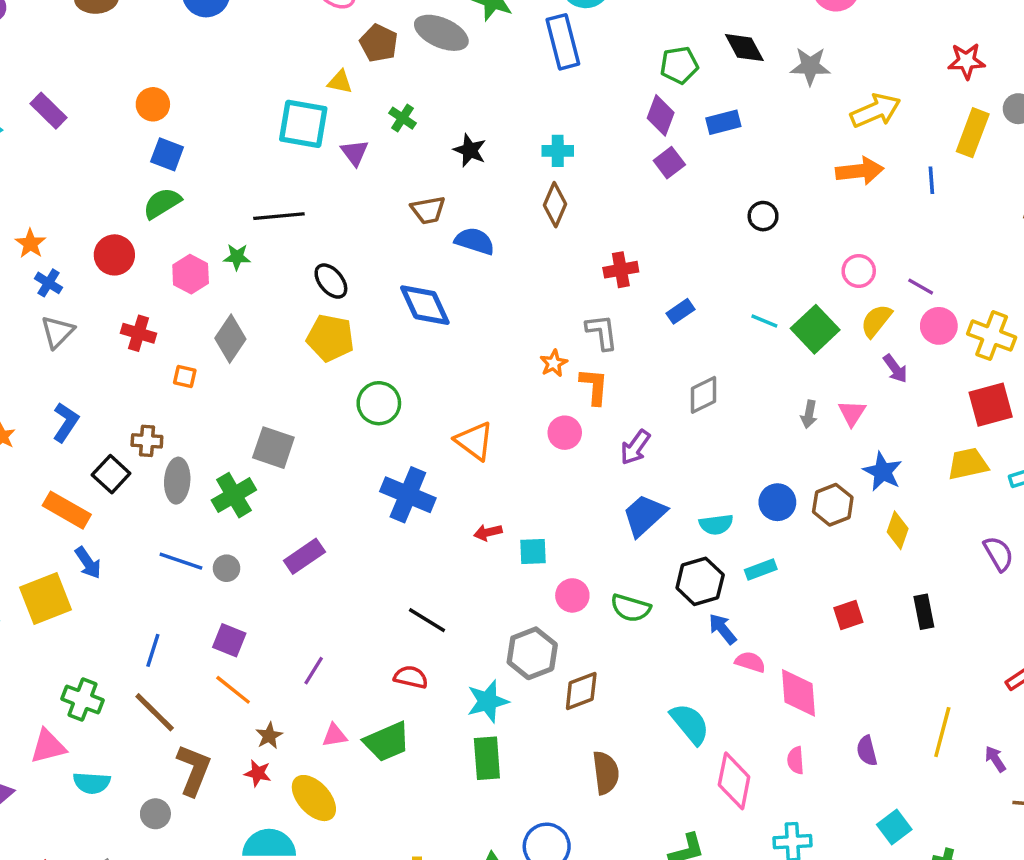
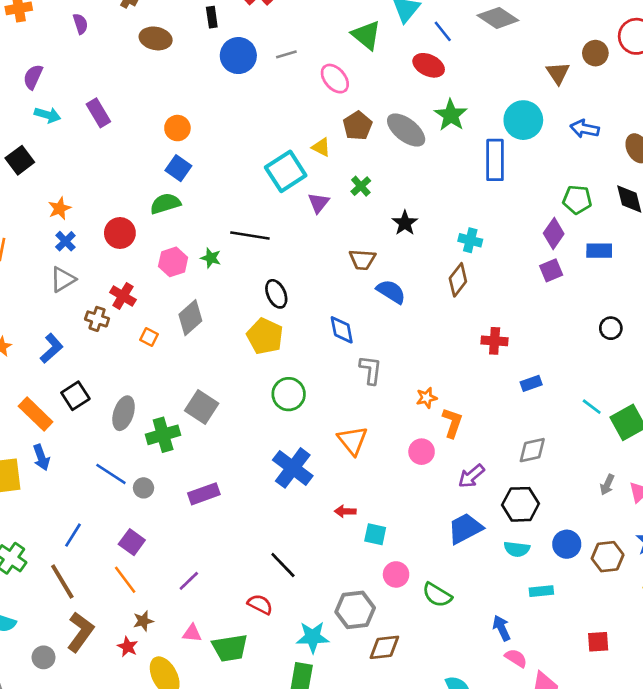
cyan square: (303, 124) -> (286, 171), turned 33
blue diamond: (425, 305) -> (342, 330), size x0.7
gray L-shape: (602, 332) -> (371, 370), moved
brown cross: (147, 441) -> (97, 319), moved
black hexagon: (700, 581) -> (521, 504), moved

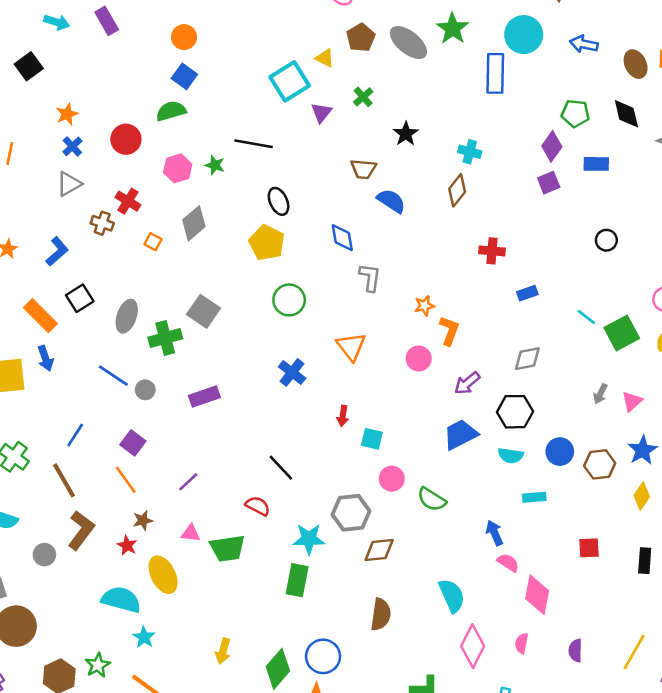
blue cross: (293, 468) -> (292, 372), size x0.7
red arrow: (345, 511) -> (343, 416), turned -84

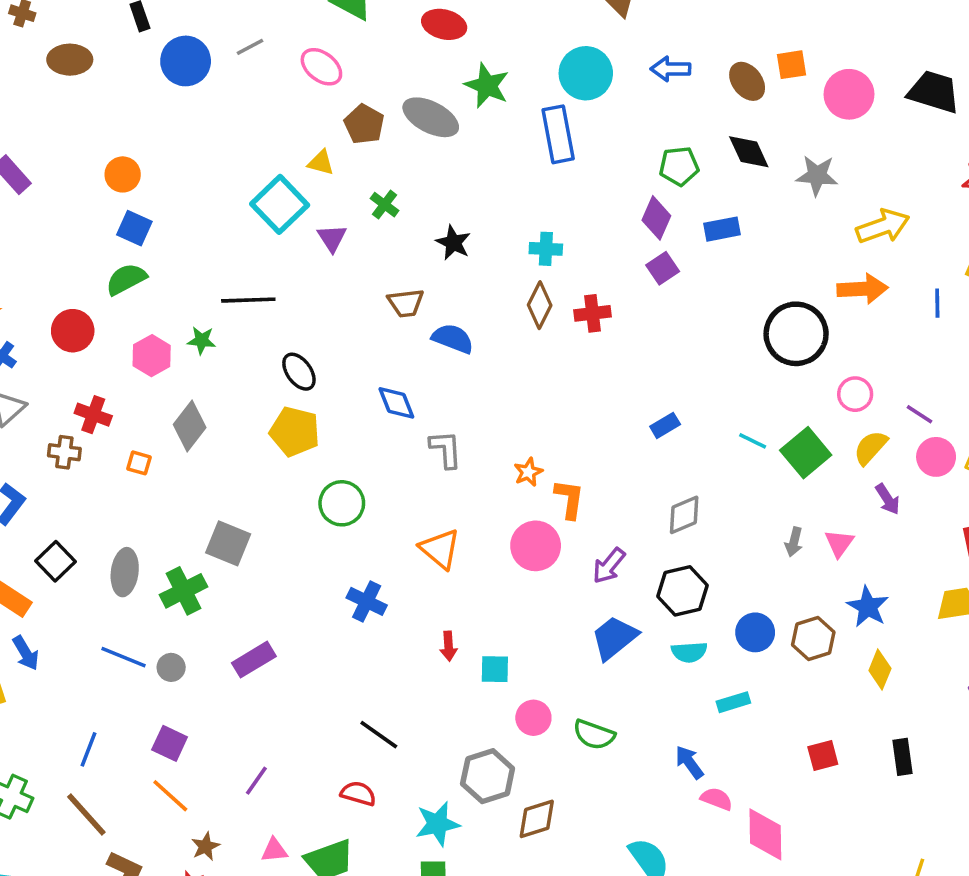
black circle: (606, 240) -> (796, 334), moved, size x2.0
red cross: (492, 251) -> (593, 313), moved
pink circle: (419, 358) -> (536, 546), size x1.4

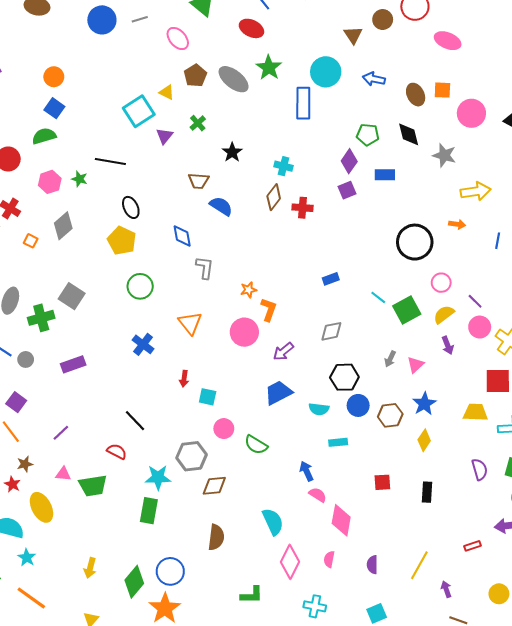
orange arrow: (862, 289) -> (457, 224), size x0.6
black hexagon: (683, 591) -> (344, 377), moved

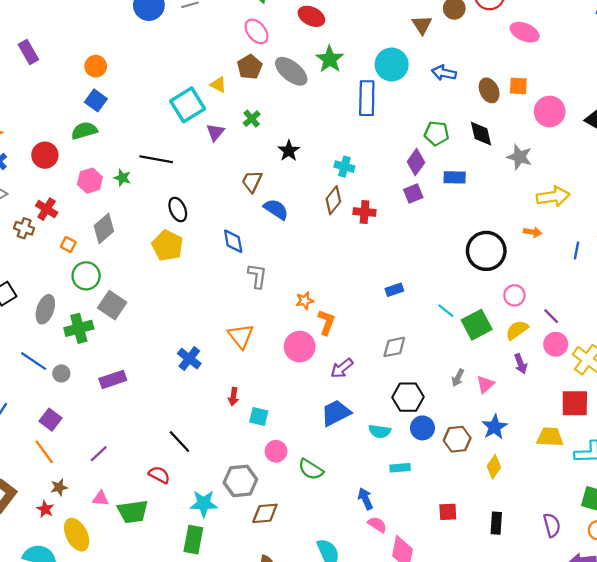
pink ellipse: (178, 38) -> (256, 31), moved
brown trapezoid: (199, 181) -> (252, 181), turned 110
green circle: (140, 286) -> (86, 276), moved
purple semicircle: (480, 469) -> (552, 525), moved

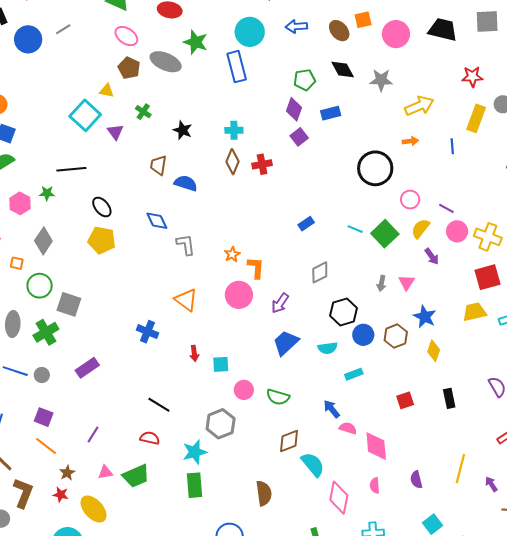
brown diamond: (265, 513) -> (289, 441), moved

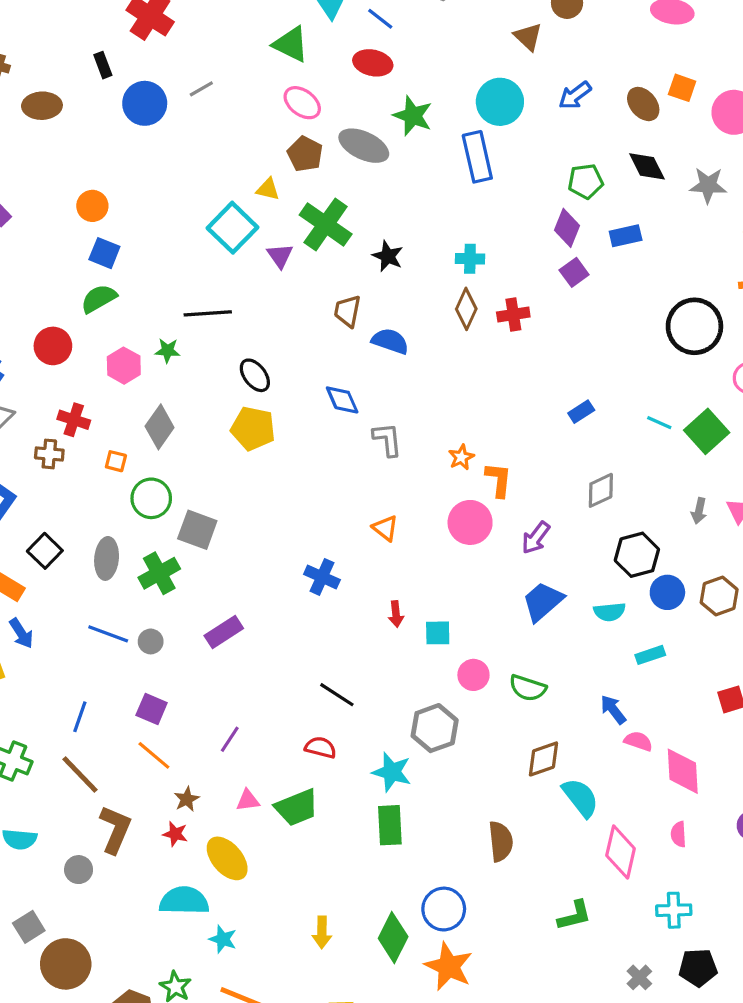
orange square: (363, 20) -> (682, 88), turned 30
blue arrow: (296, 26) -> (575, 95), turned -35
green cross: (143, 112) -> (326, 224), size x2.0
orange triangle: (186, 300) -> (385, 528), size x0.7
cyan star: (195, 452) -> (392, 772), turned 30

